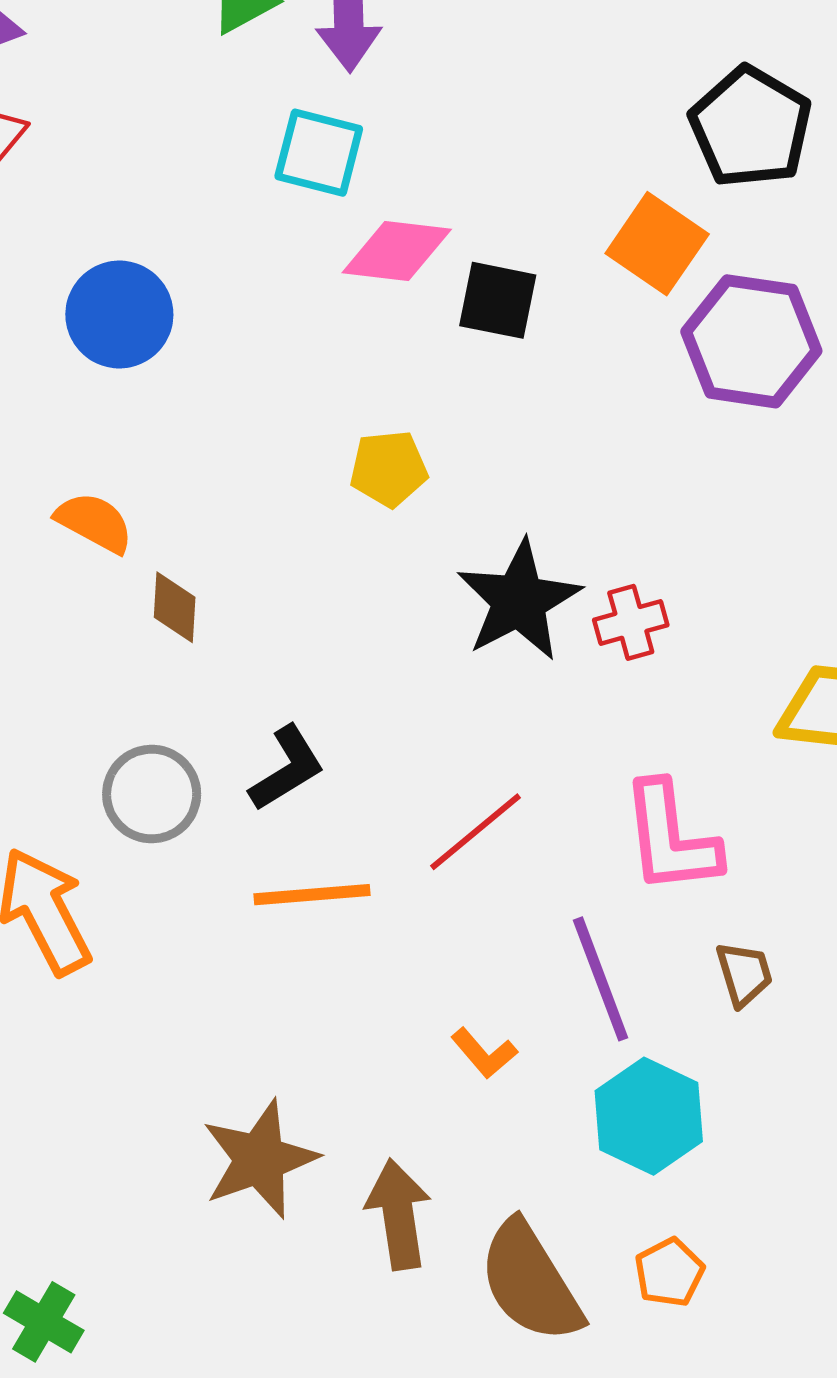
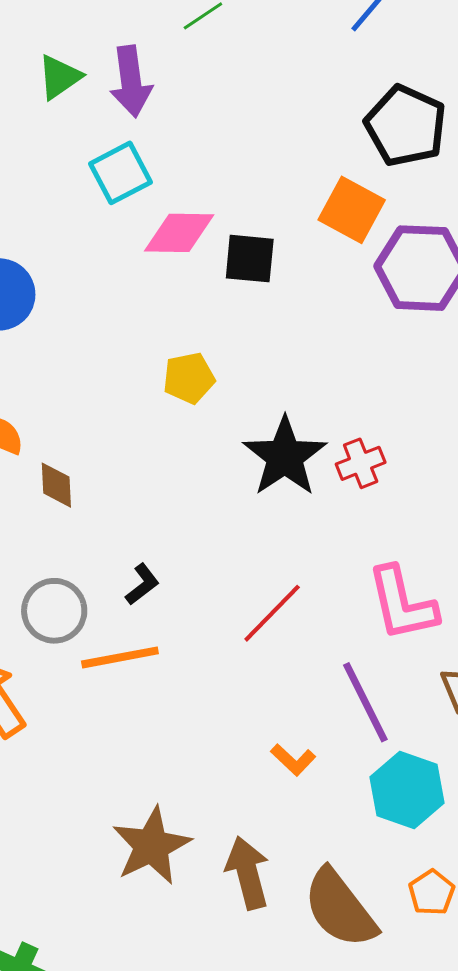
cyan square: (319, 153) -> (120, 173), turned -36
black L-shape: (287, 768) -> (142, 584), size x0.7
orange line: (312, 895) -> (120, 657), moved

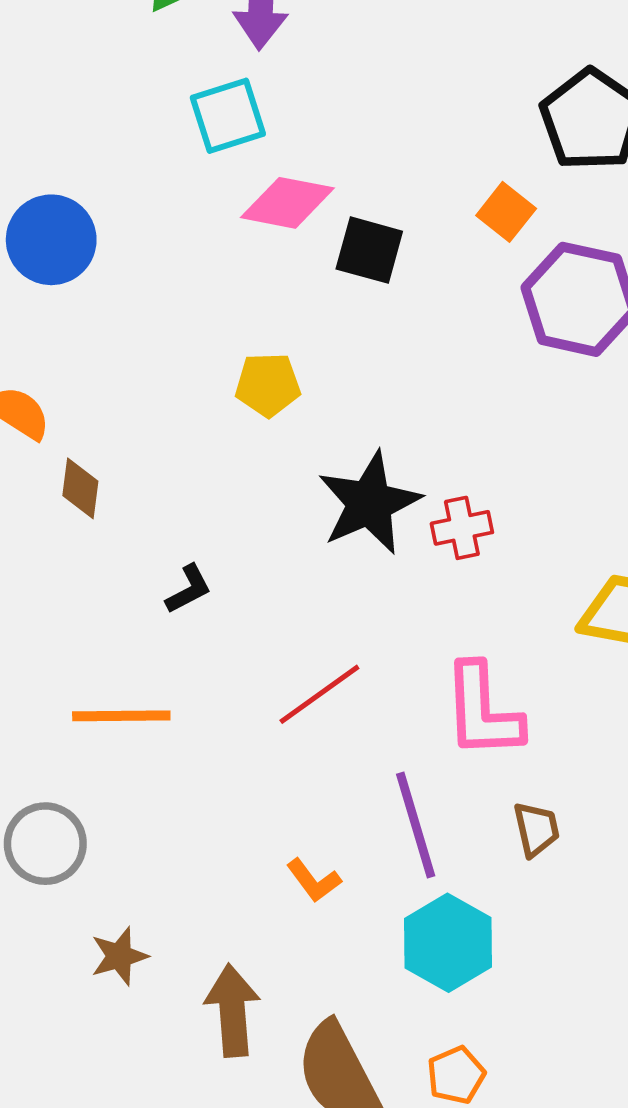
orange square: (352, 210) -> (506, 212), size x0.7
black L-shape: (142, 584) -> (189, 589), moved
gray circle: (54, 611) -> (45, 844), moved
brown star: (151, 846) -> (119, 956), size x0.6

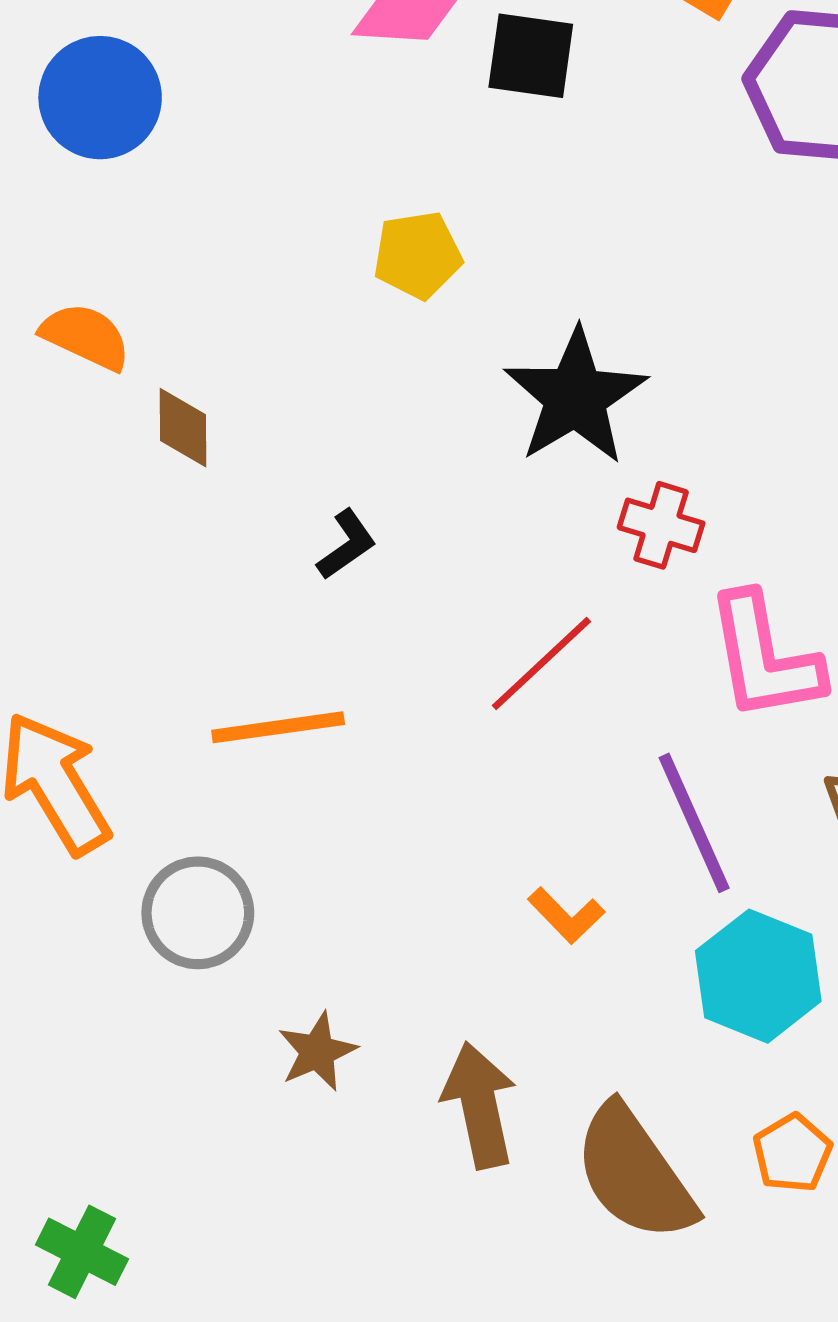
red cross: (462, 528) -> (661, 525), moved, turned 36

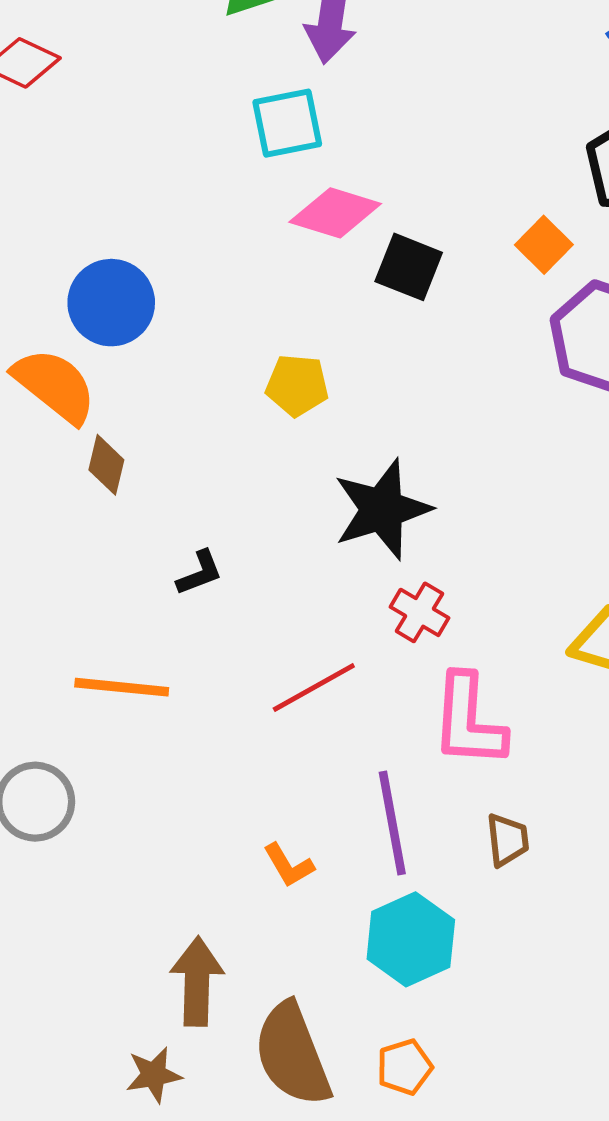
blue circle: (100, 98) -> (111, 303), moved
orange semicircle: (86, 336) -> (55, 386), size x1.4
brown star: (317, 1052) -> (154, 1075), moved

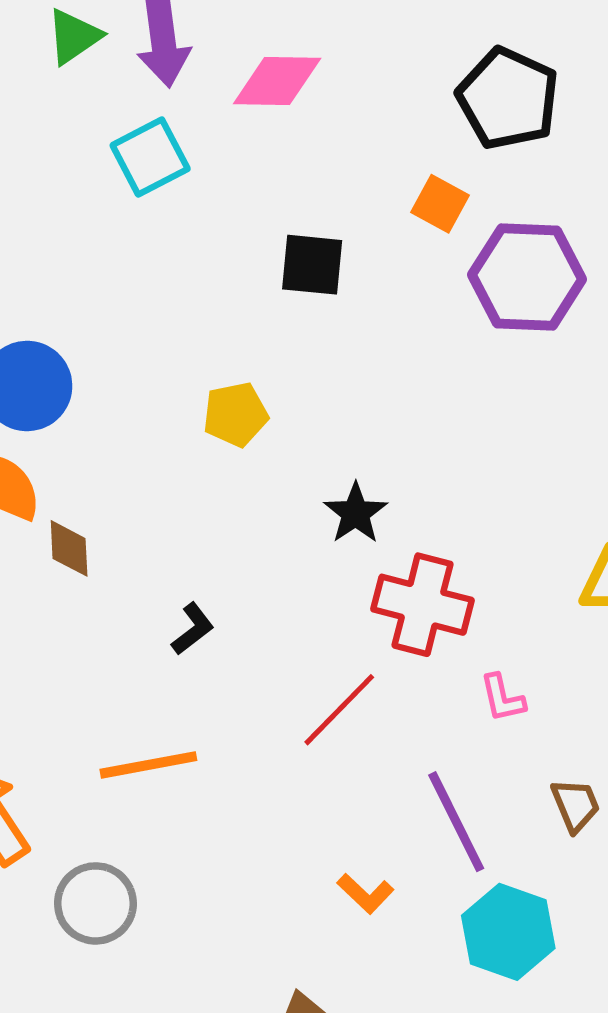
pink diamond: (335, 213) -> (277, 81), moved
black star: (382, 509) -> (356, 513), size x0.6
red cross: (419, 612) -> (423, 605), size x1.6
pink L-shape: (469, 721) -> (502, 698), size x0.5

